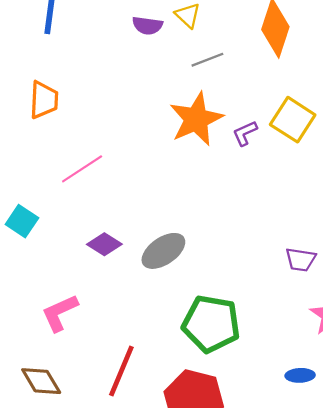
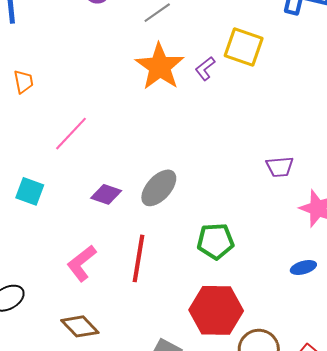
orange trapezoid: (44, 100) -> (23, 82), size x0.7
green pentagon: (211, 324) -> (215, 241), size x0.7
red line: (121, 371) -> (138, 258), moved

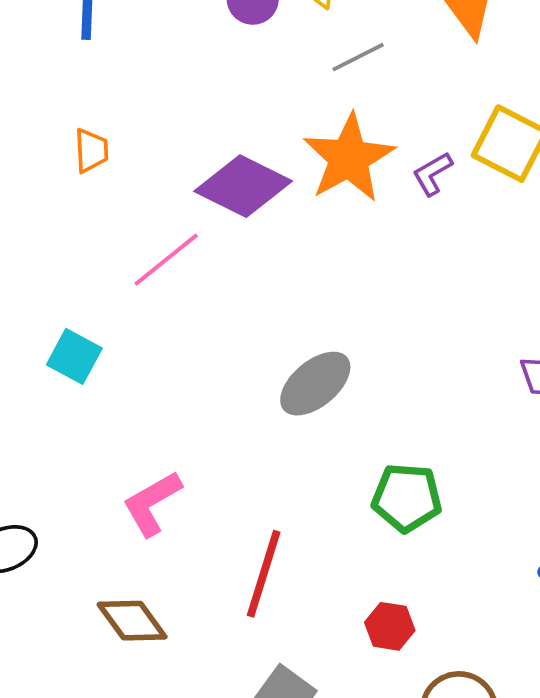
purple diamond: (106, 194) -> (243, 186), moved, size x1.6
red line: (138, 258) -> (264, 574), moved
red hexagon: (216, 310) -> (390, 626), size x0.5

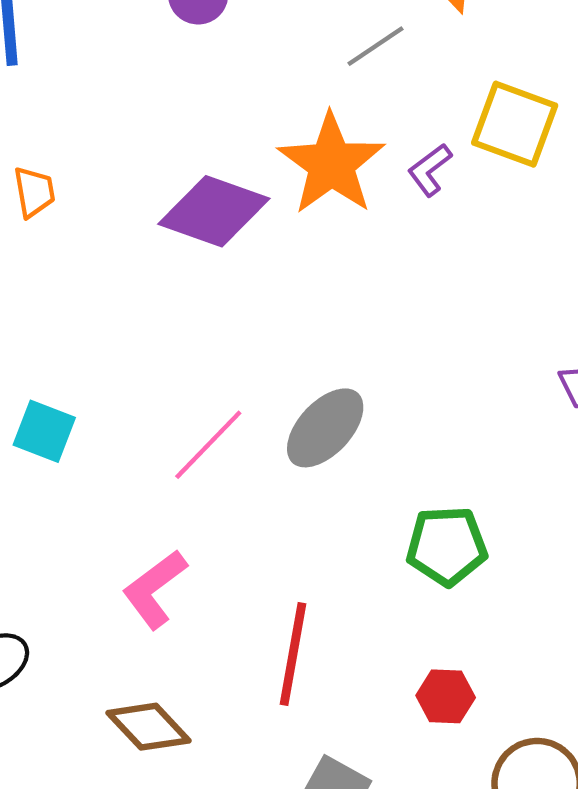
gray line: (358, 57) -> (376, 46), moved
pink line: (166, 260) -> (208, 445), moved

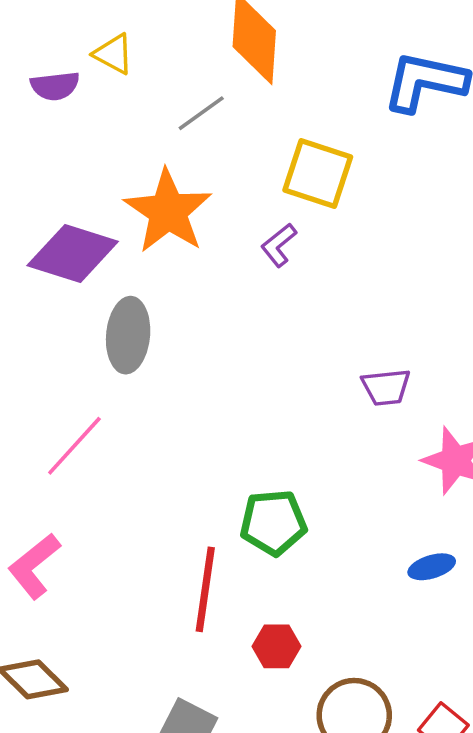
purple L-shape: (430, 170) -> (279, 245), moved
gray ellipse: (325, 428) -> (128, 335), moved, turned -36
red line: (293, 654) -> (205, 589), moved

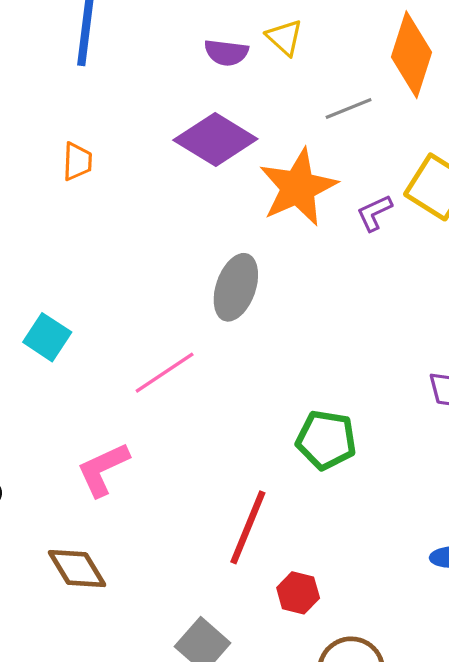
purple L-shape: (279, 245) -> (374, 213), moved
purple diamond: (73, 253) -> (215, 139), moved
green pentagon: (273, 523) -> (326, 440), moved

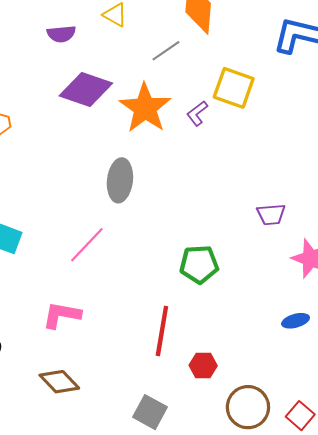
purple semicircle: (226, 53) -> (61, 34), moved
pink L-shape: (103, 469) -> (62, 315), turned 48

